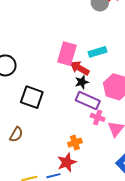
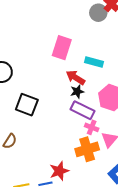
cyan rectangle: (97, 52) -> (94, 62), turned 30
pink rectangle: (67, 54) -> (62, 48), moved
orange cross: (75, 143) -> (87, 149), moved, size x1.6

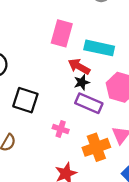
cyan rectangle: (94, 62) -> (99, 48), size x1.4
pink cross: (92, 127) -> (61, 129), moved

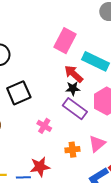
black square: (25, 100) -> (19, 93), turned 35
orange cross: (96, 147) -> (72, 150), size x0.6

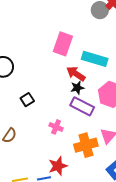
black square: (19, 93) -> (27, 100), size x0.6
orange cross: (72, 150) -> (86, 145), size x1.6

